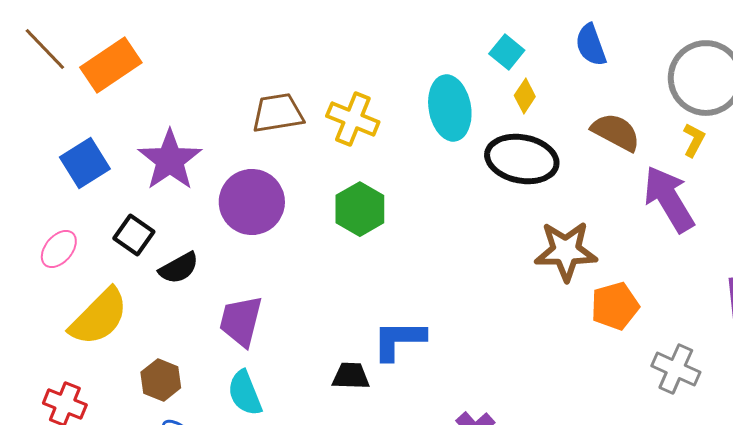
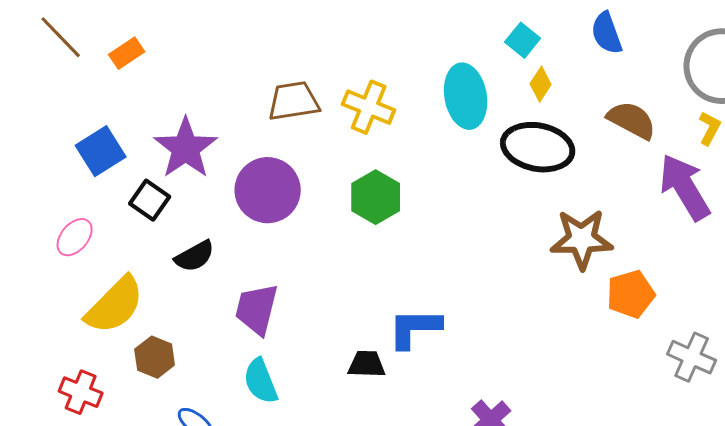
orange rectangle: (111, 65) -> (127, 53), size x0.6
black square: (134, 235) -> (150, 200), moved
brown hexagon: (161, 380) -> (155, 357), moved

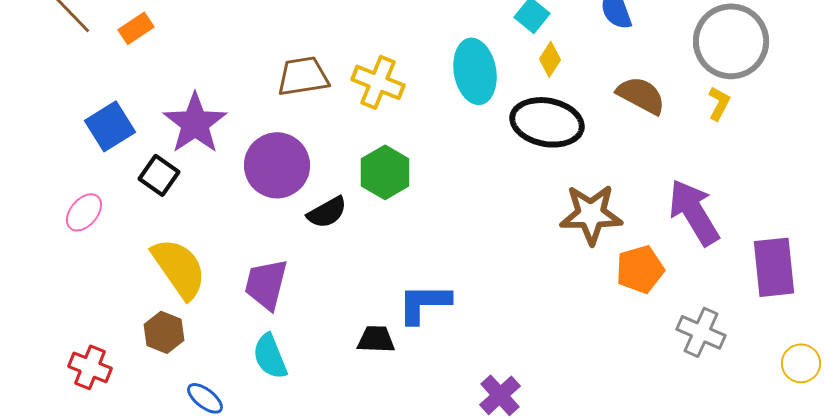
purple arrow: (685, 187) -> (694, 212), moved
black semicircle: (195, 256) -> (327, 212), moved
yellow semicircle: (115, 305) -> (179, 268), moved, turned -80

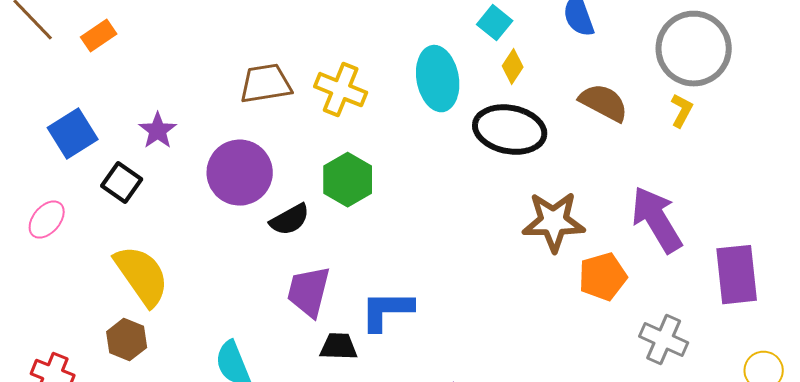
purple star: (195, 123) -> (158, 131), size x0.6
purple trapezoid: (266, 284) -> (309, 292), moved

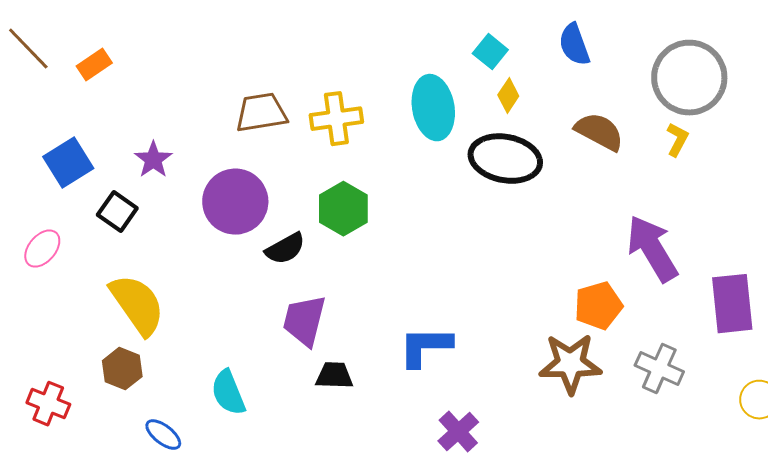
yellow cross: (341, 90) -> (336, 119), turned -30
brown star: (554, 222) -> (570, 364), moved
blue L-shape: (387, 311) -> (425, 347), moved

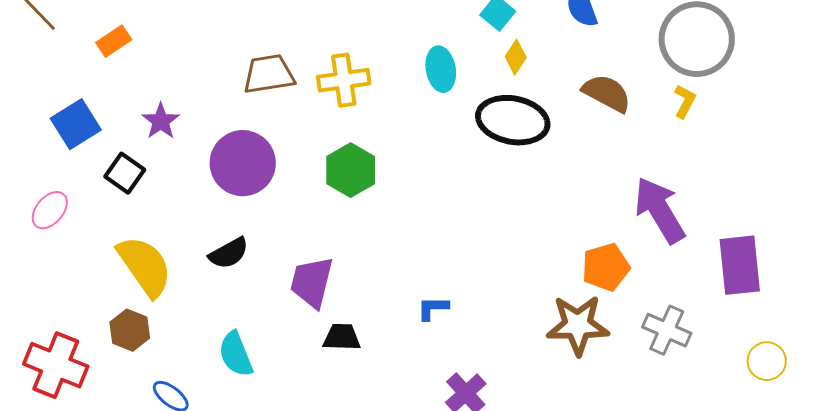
orange rectangle: (94, 65) -> (114, 41), moved
cyan ellipse: (433, 108) -> (441, 69), size x0.7
black semicircle: (285, 249) -> (229, 253), moved
blue L-shape: (425, 347) -> (433, 308), size x0.6
red cross: (48, 404) -> (56, 365), size x1.5

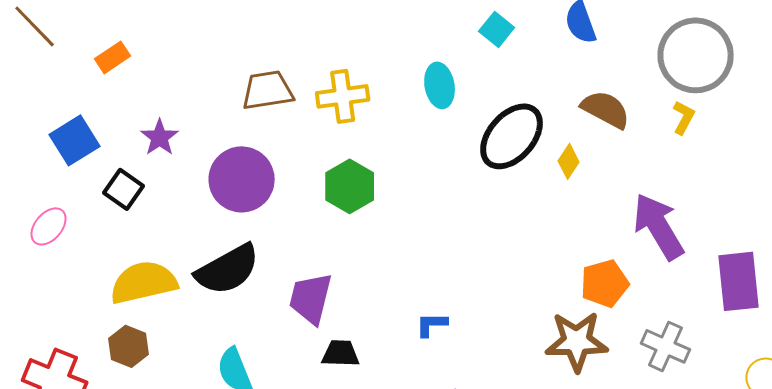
yellow diamond: (516, 57) -> (569, 161), moved
black ellipse: (513, 120) -> (512, 136), turned -60
black semicircle: (229, 253) -> (228, 269), size x1.6
yellow semicircle: (145, 266) -> (144, 282), turned -68

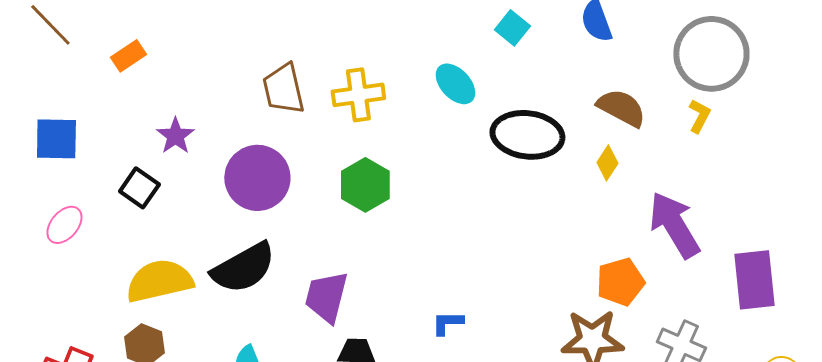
cyan ellipse: (440, 85) -> (455, 84), turned -33
brown trapezoid: (268, 90) -> (283, 89), turned -94
black ellipse: (512, 136) -> (527, 135), turned 56
blue square: (75, 140) -> (56, 139), moved, turned 33
yellow diamond: (569, 161) -> (607, 163), moved

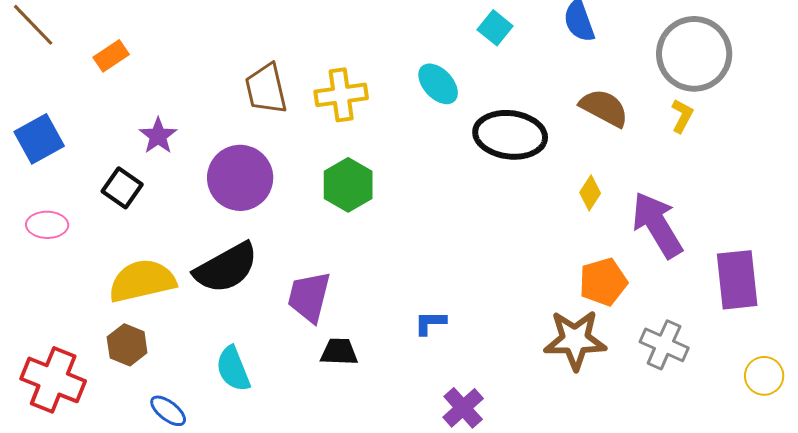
blue square: (56, 139) -> (39, 139), turned -30
yellow diamond: (607, 163) -> (590, 193), moved
pink ellipse: (64, 225) -> (47, 225), turned 51

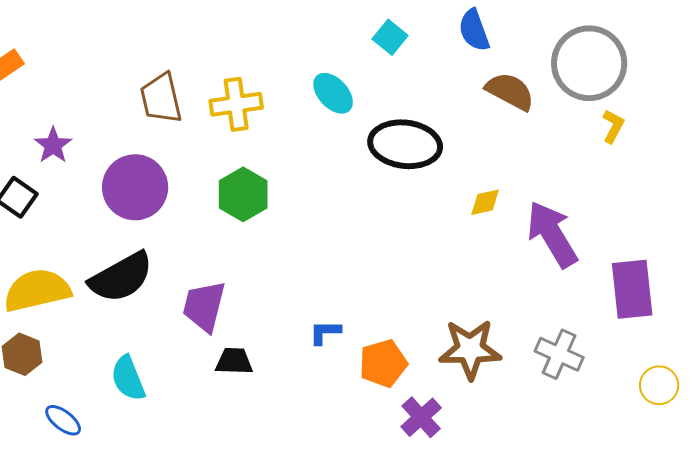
brown semicircle: (604, 108) -> (510, 91), moved
yellow L-shape: (682, 116) -> (613, 126), moved
yellow diamond: (590, 193) -> (485, 202), turned 44
orange pentagon: (603, 282) -> (383, 363), moved
purple cross: (463, 408) -> (421, 417), moved

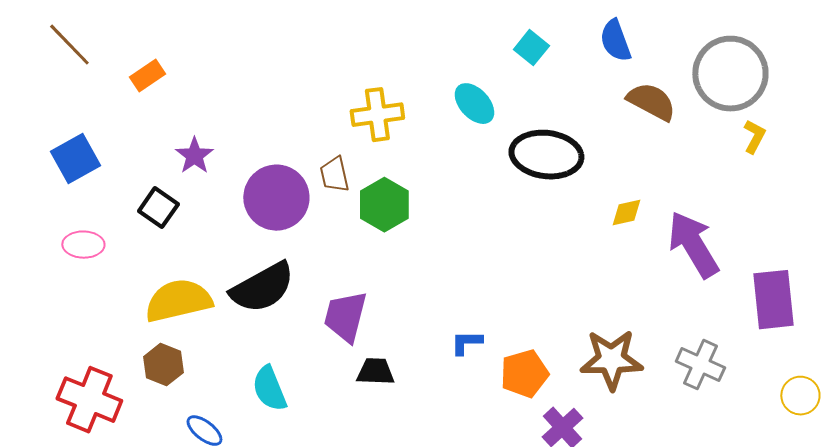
brown trapezoid: (161, 98) -> (334, 175), moved, size x0.7

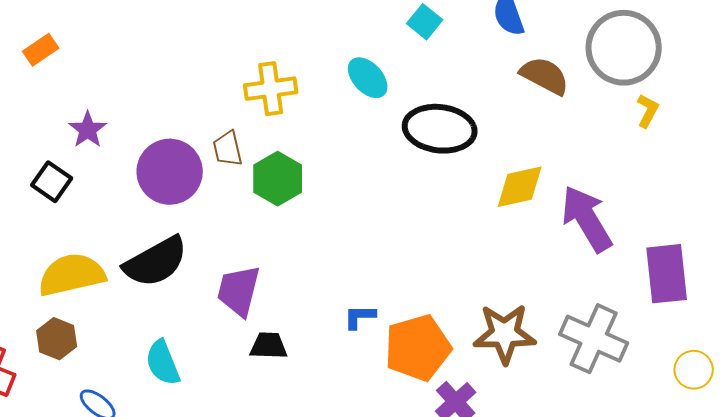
yellow diamond: (626, 213) -> (520, 187), size x1.6
gray cross: (700, 365) -> (594, 339), size x1.4
orange pentagon: (524, 374) -> (418, 348), size x1.4

